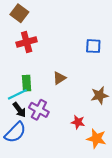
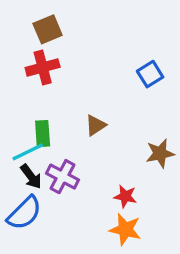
brown square: (19, 13) -> (48, 29), moved, turned 30
blue square: (93, 46) -> (150, 74), turned -35
orange star: (96, 139) -> (125, 229), moved

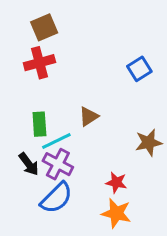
cyan line: (28, 152) -> (56, 141), moved
blue semicircle: (24, 213) -> (56, 198), moved

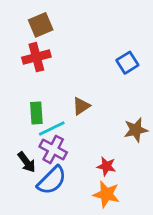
black arrow: (29, 164) -> (27, 162), moved

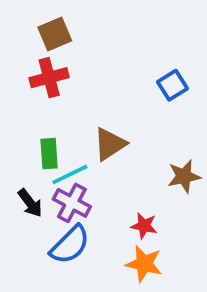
brown triangle: (81, 106) -> (110, 144), size x1.4
black arrow: (27, 162) -> (30, 203), moved

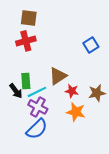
brown square: (55, 34) -> (29, 18), turned 30
black arrow: (30, 203) -> (16, 91), moved
red star: (144, 226) -> (72, 91), moved
orange star: (144, 264) -> (76, 112), moved

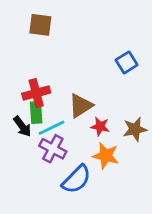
red cross: (26, 41) -> (36, 93), moved
blue semicircle: (37, 129) -> (76, 179), moved

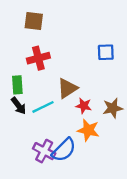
blue square: (127, 62) -> (106, 52), turned 30
red cross: (36, 93) -> (38, 58), moved
green rectangle: (36, 113) -> (17, 85), moved
purple cross: (53, 149) -> (44, 151), moved

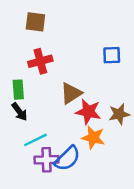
red star: (84, 106) -> (88, 112), size x1.5
cyan line: (43, 107) -> (35, 140), moved
purple cross: (44, 151) -> (47, 160), turned -30

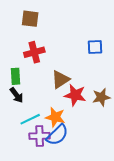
orange star: (93, 138) -> (55, 117), moved

